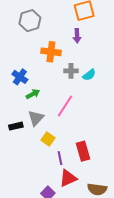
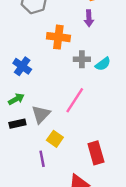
green arrow: (33, 94) -> (16, 99), moved
purple line: (60, 158) -> (42, 159), moved

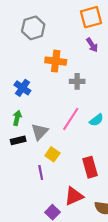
purple arrow: (89, 18) -> (92, 45), moved, turned -32
cyan semicircle: (103, 64) -> (96, 120), moved
green arrow: (16, 99) -> (17, 118), turned -48

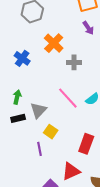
orange cross: (56, 61) -> (54, 43), turned 36
blue cross: (22, 88) -> (22, 58), moved
pink line: (71, 119) -> (68, 98), turned -75
red rectangle: (90, 167) -> (86, 144), turned 36

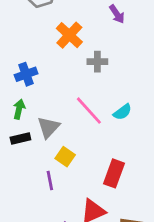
blue cross: (22, 58) -> (26, 74), moved, turned 35

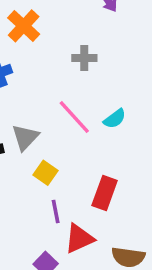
orange cross: (69, 35) -> (24, 26), moved
purple line: (50, 180) -> (56, 212), moved

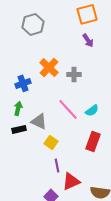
orange cross: (24, 26) -> (49, 67), moved
gray triangle: (25, 137) -> (39, 121), turned -48
red rectangle: (105, 193) -> (93, 141), moved

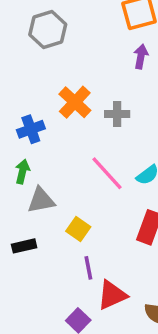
purple arrow: (88, 40) -> (141, 57), turned -136
gray triangle: (39, 121) -> (41, 200), moved, turned -36
black rectangle: (19, 129) -> (24, 246), moved

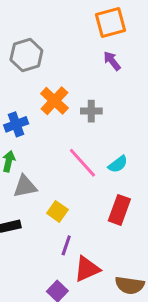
gray hexagon: (48, 29) -> (26, 55), moved
purple arrow: (141, 57) -> (112, 61), turned -48
purple line: (88, 268) -> (66, 245), turned 30

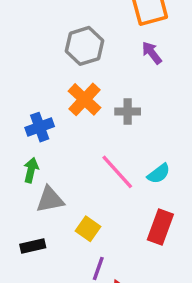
gray hexagon: (26, 55) -> (84, 46), moved

